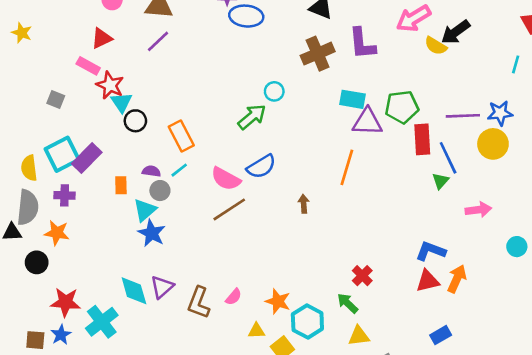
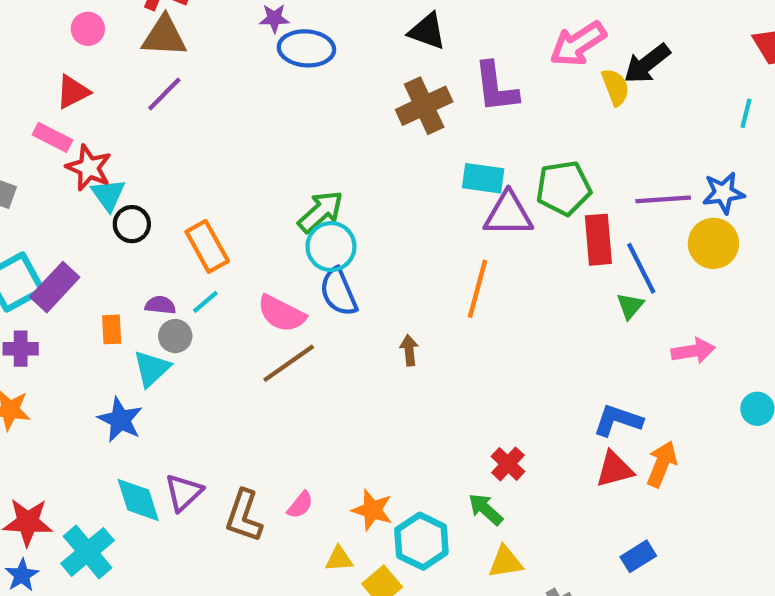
yellow semicircle: (436, 46) -> (615, 87), turned -140
cyan circle: (274, 91) -> (331, 247), moved, size x1.5
blue semicircle: (261, 167) -> (338, 292), turned 100
blue star: (152, 233) -> (120, 420), moved

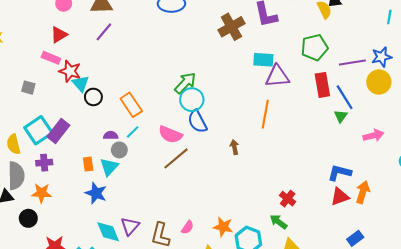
green pentagon: (564, 188) -> (314, 47), moved
orange rectangle: (112, 329) -> (88, 164), moved

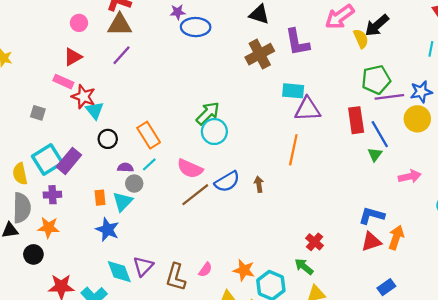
green pentagon: (314, 47) -> (376, 80), moved
black circle: (93, 97) -> (108, 139), moved
blue semicircle: (197, 121) -> (227, 182), moved, turned -95

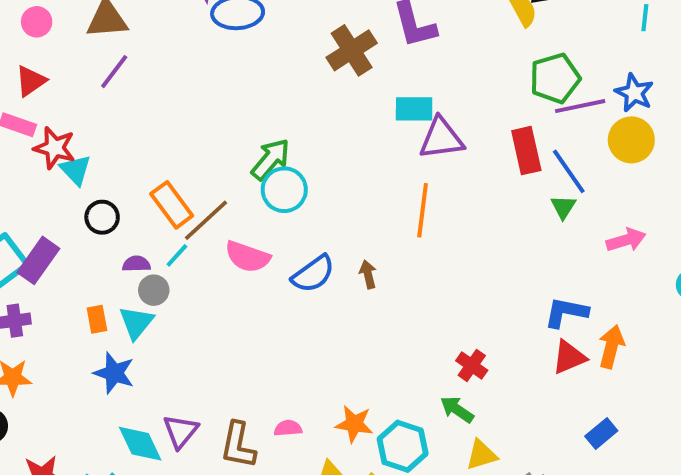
blue star: (421, 92) -> (634, 93), turned -30
brown line: (195, 195) -> (206, 220), moved
pink semicircle: (205, 270) -> (288, 428), turned -126

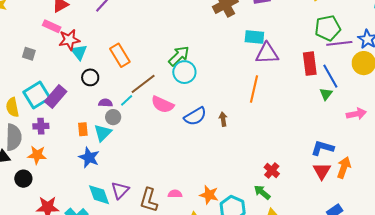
red star: (55, 148) -> (69, 40), turned -30
orange rectangle: (172, 205) -> (120, 55), moved
red triangle: (569, 357) -> (322, 171), turned -42

